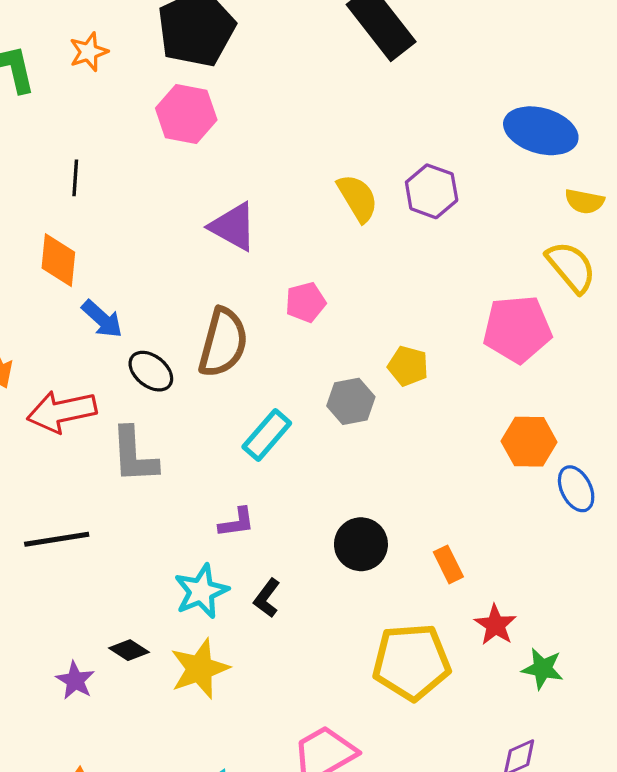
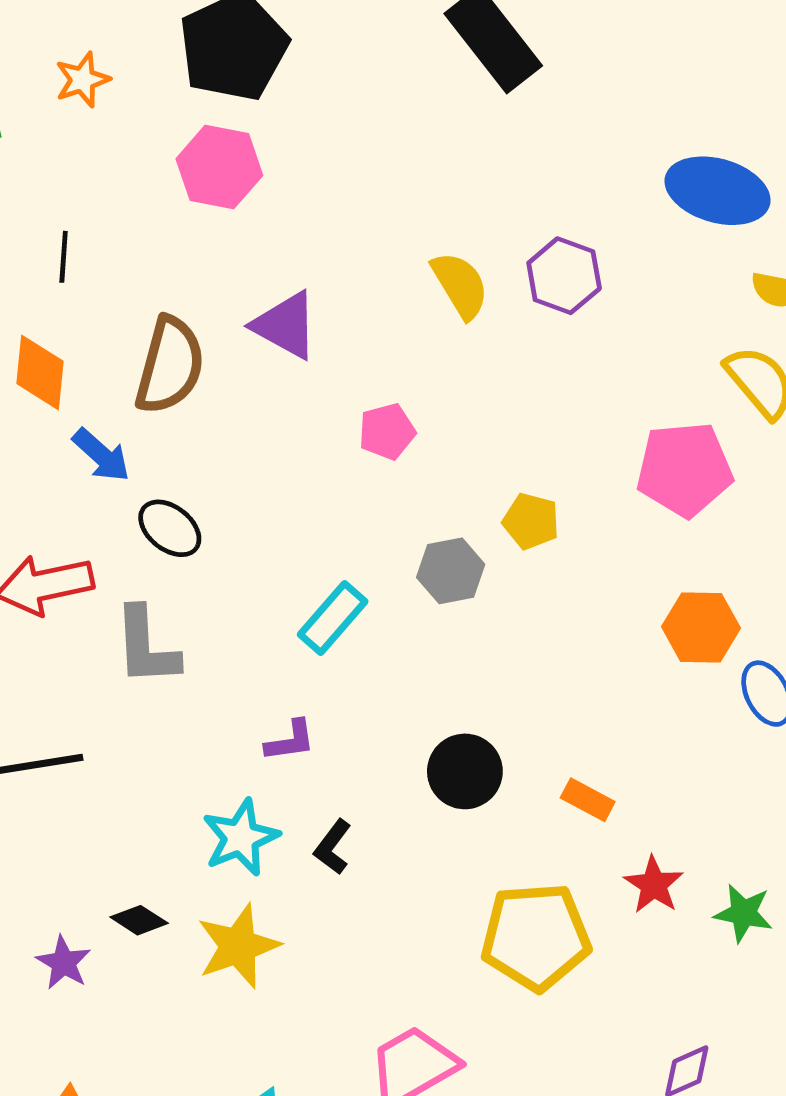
brown semicircle: (223, 343) -> (170, 365), moved
orange rectangle: (448, 564) -> (588, 800), turned -36
green star: (542, 669) -> (743, 913), moved

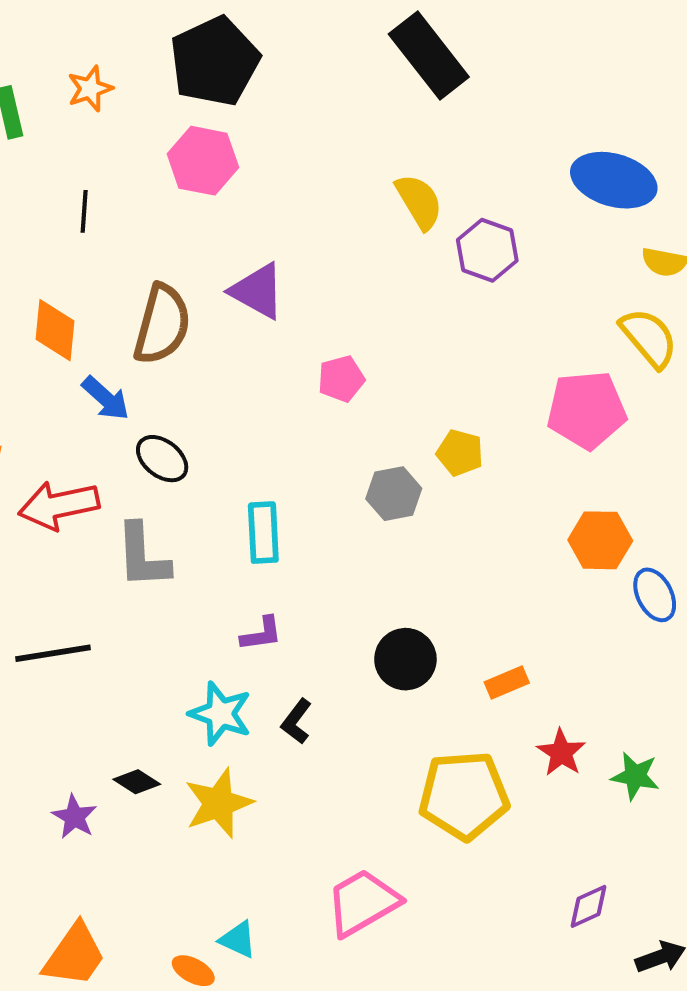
black line: (64, 257) -> (84, 211), moved
yellow semicircle: (460, 285) -> (419, 202), moved
cyan rectangle: (333, 618) -> (263, 533), moved, turned -44
orange rectangle: (588, 800) -> (507, 682), turned -51
cyan star: (241, 838) -> (220, 714), turned -30

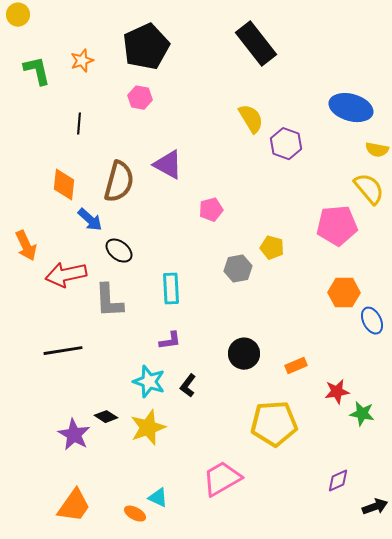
pink hexagon: (203, 161) -> (140, 98), size x0.7
red star: (561, 753) -> (337, 392), moved, turned 30
purple star: (74, 817) -> (74, 435), size x1.4

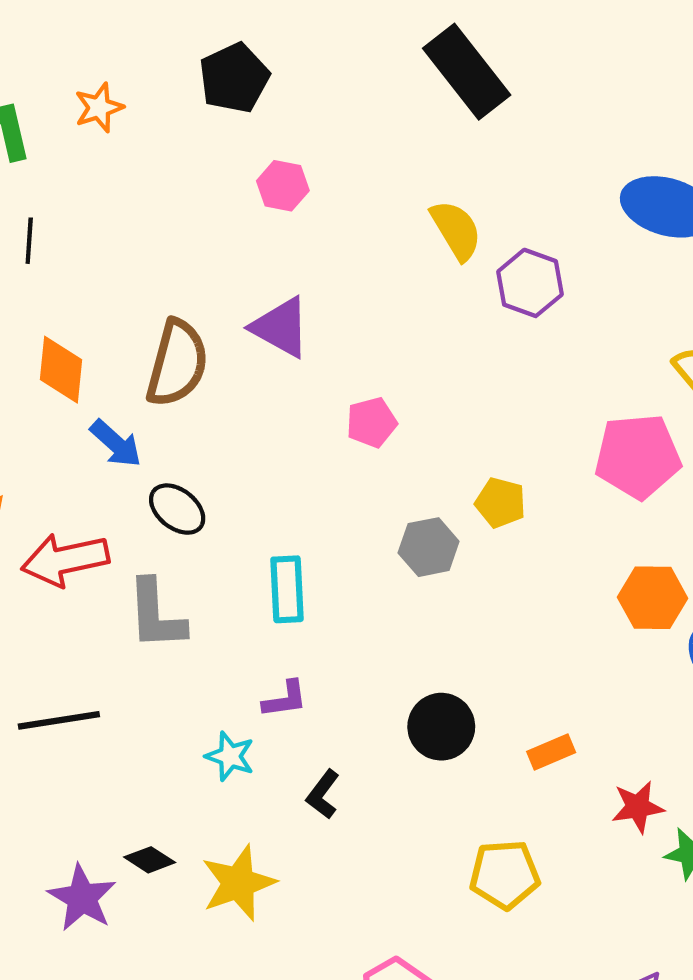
black pentagon: (146, 47) -> (234, 78), size x0.7
pink hexagon: (140, 98) -> (283, 186), moved
black line: (79, 124) -> (29, 241), moved
cyan star: (149, 382) -> (230, 756), moved, size x0.7
yellow pentagon: (274, 424) -> (505, 875), size x0.7

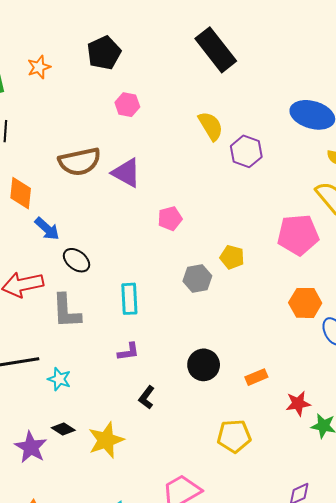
brown semicircle: (177, 363) -> (80, 162), moved, turned 63
cyan star: (230, 756) -> (59, 379), moved

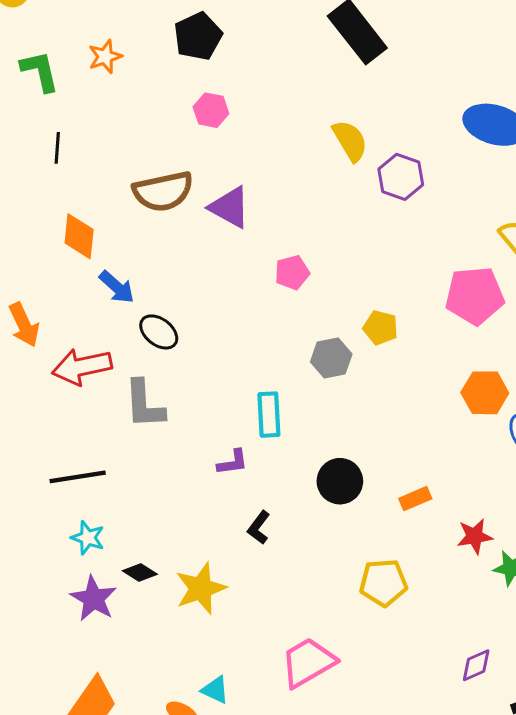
pink hexagon: (127, 105) -> (211, 110), moved
cyan rectangle: (129, 299) -> (269, 415), moved
cyan star: (59, 379) -> (88, 538), moved

